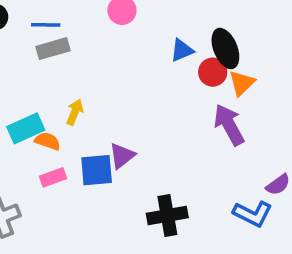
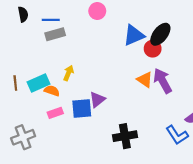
black ellipse: (225, 49) -> (160, 34), turned 60
blue triangle: (182, 50) -> (134, 35), size x1.5
orange triangle: (242, 83) -> (145, 80), moved, turned -42
blue L-shape: (253, 214) -> (177, 135), turned 30

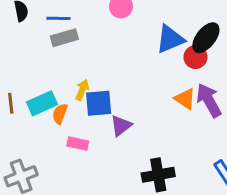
orange semicircle: (52, 91) -> (60, 114), turned -88
blue square: (82, 108) -> (99, 103), moved
pink rectangle: (55, 113) -> (78, 143), moved, turned 32

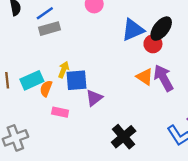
blue line: (58, 18) -> (45, 13), turned -36
black cross: (158, 175) -> (124, 137), turned -30

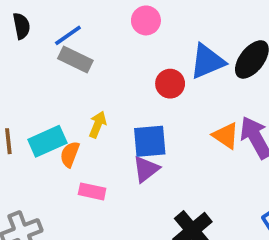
gray rectangle: (49, 29) -> (75, 59), turned 42
red circle: (153, 44) -> (170, 84), moved
blue square: (77, 80) -> (150, 141), moved

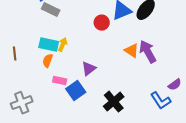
cyan rectangle: (47, 141) -> (49, 45), moved, turned 36
blue square: (150, 141) -> (76, 91), moved, turned -30

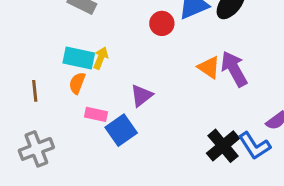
brown line: (15, 54) -> (35, 91), moved
black cross: (114, 102) -> (223, 146), moved

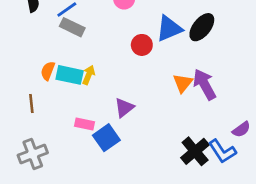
orange triangle: (209, 67) -> (183, 83), turned 35
orange semicircle: (77, 83) -> (48, 71), moved

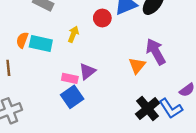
yellow arrow: (89, 75) -> (73, 34), moved
orange triangle: (183, 83) -> (137, 66), moved
pink rectangle: (85, 124) -> (70, 78), moved

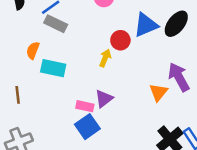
yellow arrow: (73, 34) -> (105, 58), moved
orange semicircle: (22, 40) -> (33, 50), moved

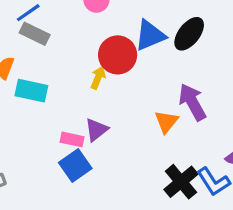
red circle: (120, 40) -> (118, 55), size x1.5

